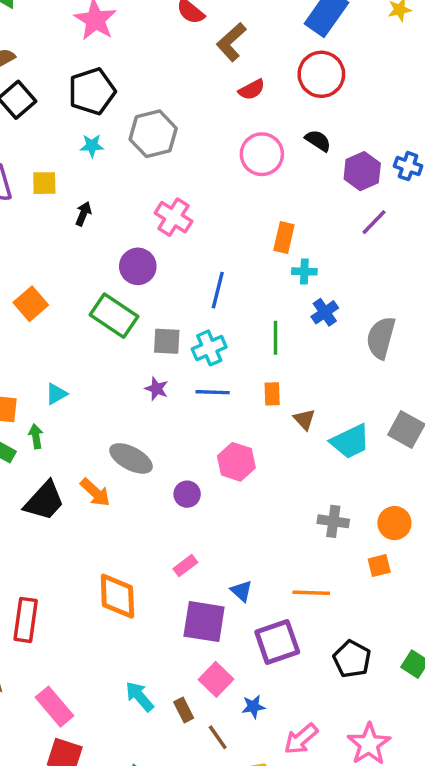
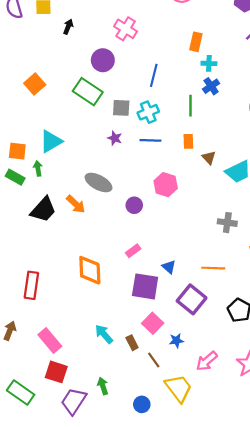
blue cross: (325, 312) -> (211, 86), moved
cyan triangle: (56, 394) -> (51, 141), size x1.6
purple square: (277, 642) -> (192, 299), turned -32

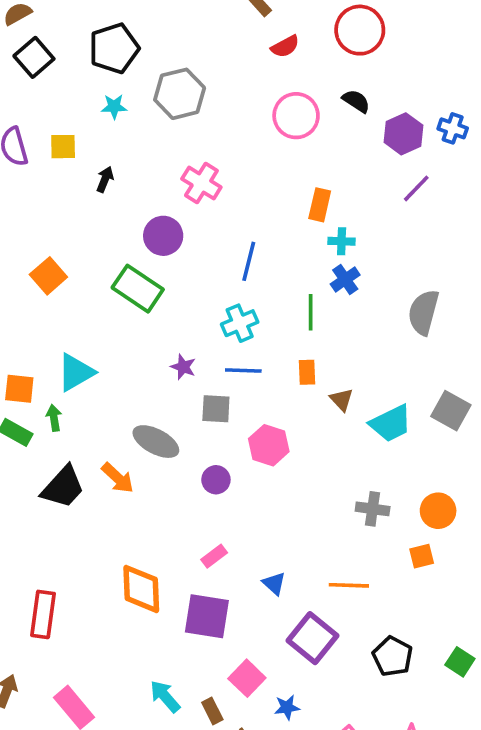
gray square: (121, 108) -> (216, 409), moved
purple square: (145, 286) -> (207, 616), moved

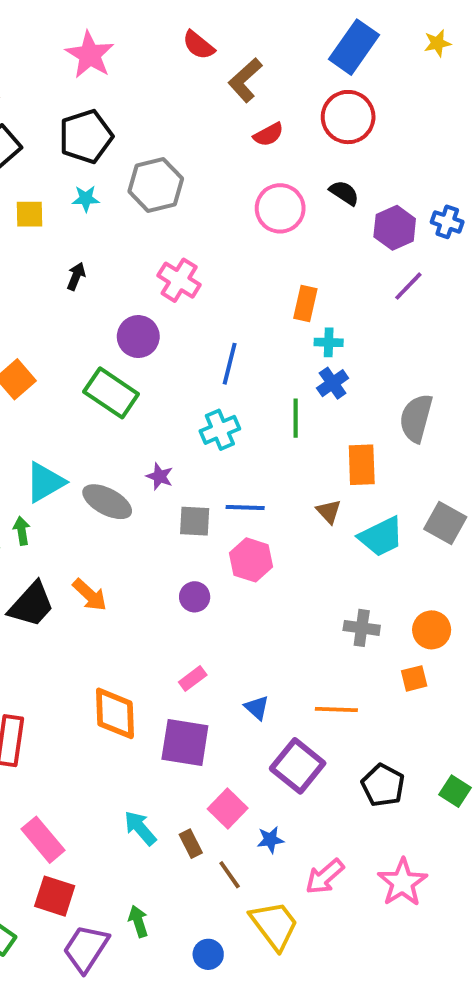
yellow square: (63, 147) -> (29, 214), moved
blue line: (243, 371) -> (245, 507), moved
orange rectangle: (307, 372) -> (362, 465), moved, size x1.5
gray ellipse: (156, 442) -> (107, 502), moved

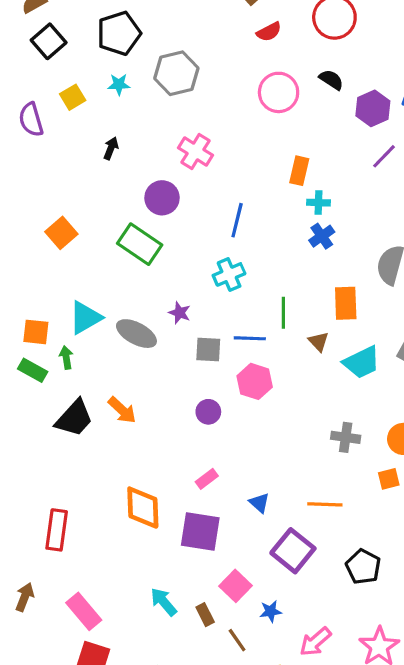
yellow square: (29, 214) -> (73, 97), turned -30
green line: (296, 418) -> (283, 313), moved

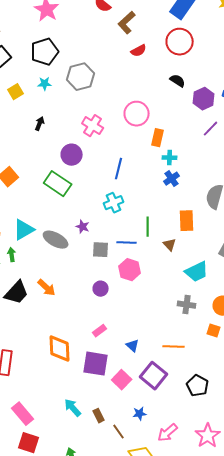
pink circle: (279, 92) -> (137, 114), moved
cyan trapezoid: (362, 362) -> (197, 272), moved
orange square: (389, 479) -> (214, 331), turned 32
pink square: (235, 586) -> (122, 380), moved

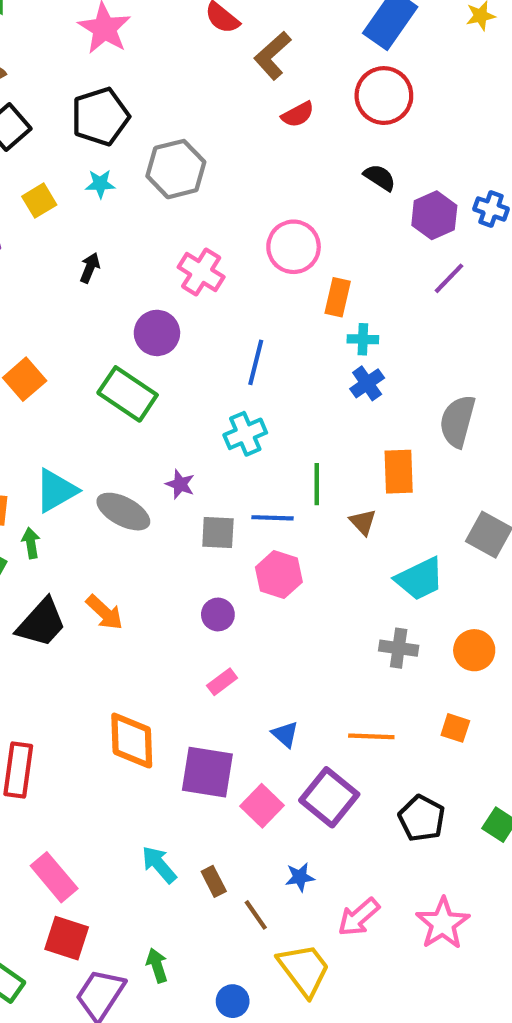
pink rectangle: (100, 331) -> (222, 682), moved
orange square: (214, 331) -> (455, 728), moved

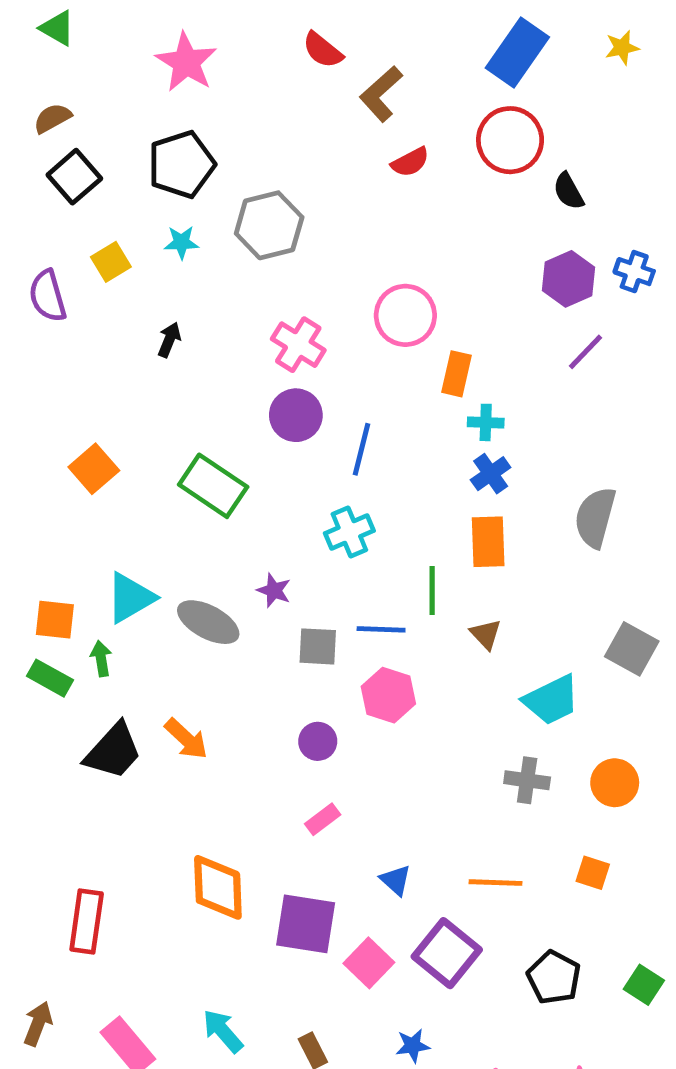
black semicircle: (380, 177) -> (568, 191), moved, turned -152
purple circle: (157, 333) -> (296, 415), moved
orange rectangle: (399, 472) -> (488, 542), moved
cyan arrow: (159, 865) -> (223, 1031), moved

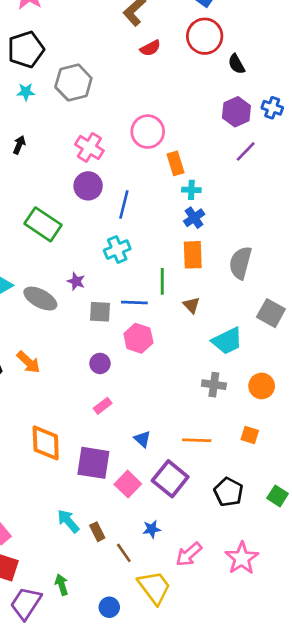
orange rectangle: (456, 374) -> (176, 163), turned -30
gray semicircle: (595, 517) -> (240, 263), moved
cyan arrow: (223, 1031) -> (68, 521), moved

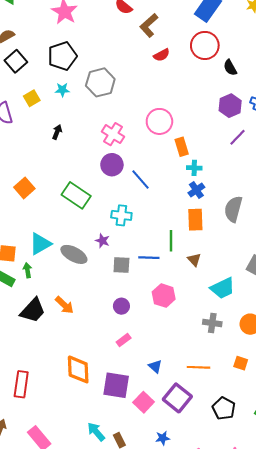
blue line: (124, 204) -> (140, 179), turned -55
cyan cross: (117, 250) -> (121, 215), moved, turned 30
gray semicircle: (240, 263) -> (233, 209), moved
pink hexagon: (138, 338) -> (164, 296), moved

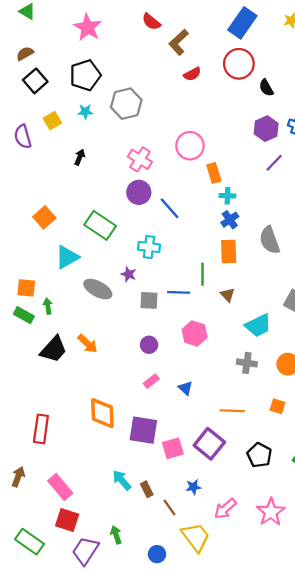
gray semicircle: (233, 209) -> (270, 240), turned -35
cyan triangle: (40, 244) -> (67, 257), moved
blue triangle: (155, 366) -> (185, 388), moved
pink square: (144, 402) -> (173, 448), turned 30

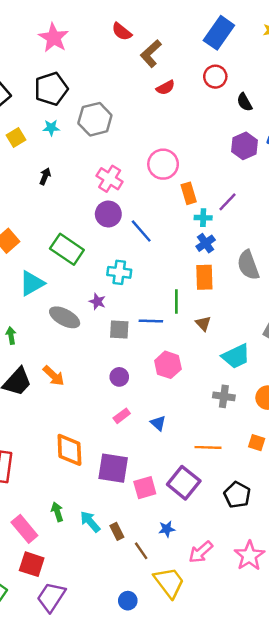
red circle: (239, 64) -> (215, 77), size x0.7
purple line: (274, 163) -> (227, 202), moved
green arrow: (116, 535) -> (57, 512), moved

